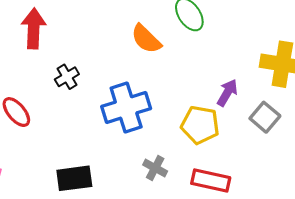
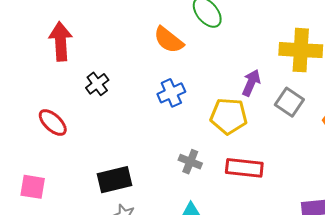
blue cross: (126, 107) -> (171, 93), moved, size x0.6

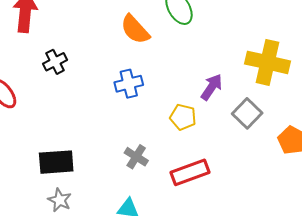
yellow pentagon: (229, 116) -> (183, 117), size x0.7
red rectangle: (244, 168) -> (190, 172), turned -36

